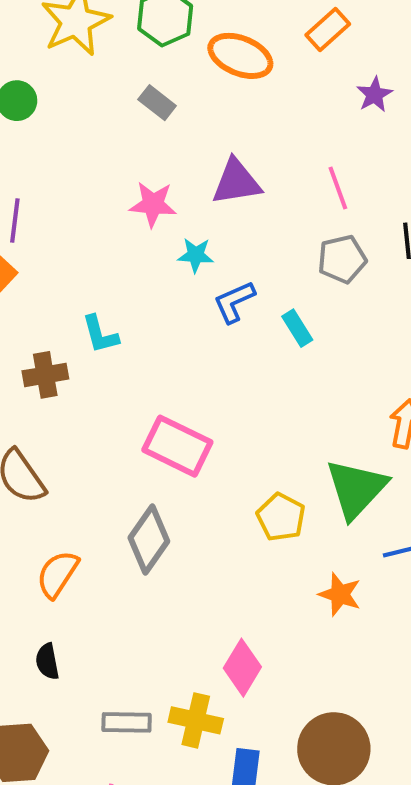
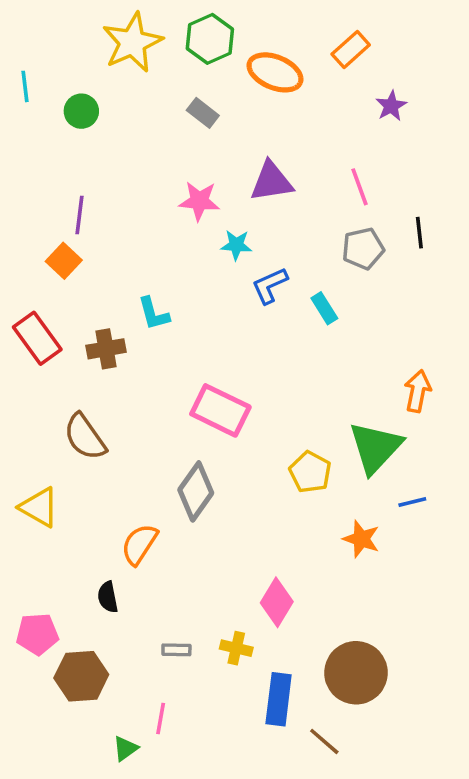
orange semicircle: (57, 574) -> (139, 544), moved
yellow cross: (196, 720) -> (236, 648), size x0.7
gray rectangle: (127, 722) -> (176, 650), size x0.7

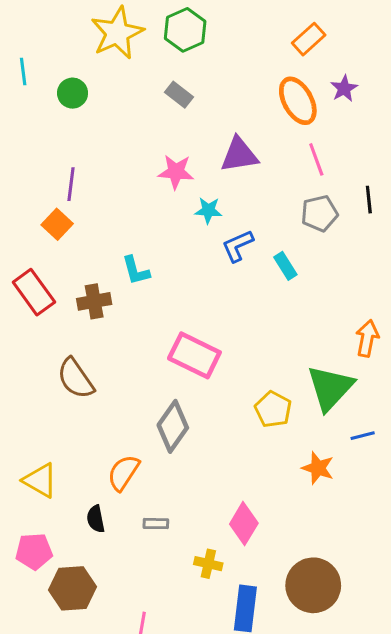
orange ellipse: (275, 72) -> (298, 101), moved, turned 39
yellow triangle: (39, 507) -> (40, 480), moved
gray rectangle: (176, 650) -> (156, 524), moved

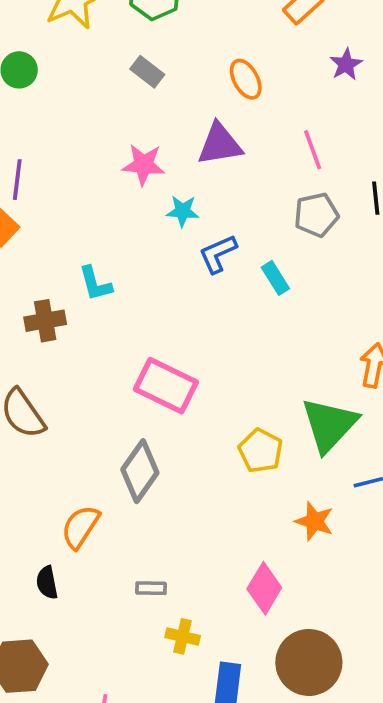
orange ellipse: (298, 101) -> (246, 79), moved, size x0.7
gray rectangle: (156, 524) -> (151, 588), moved
pink diamond: (244, 524) -> (264, 588), moved

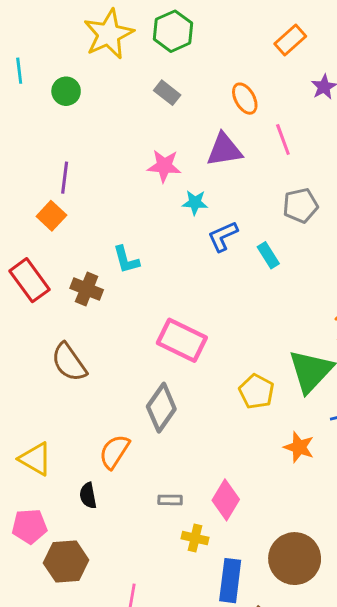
pink line: (313, 150) -> (283, 140), moved
brown cross: (45, 321) -> (87, 289), turned 32
pink diamond: (264, 588) -> (226, 500), moved

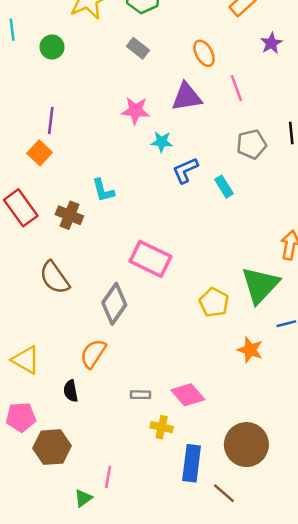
gray diamond: (161, 408) -> (114, 304), moved
pink diamond: (226, 500) -> (188, 395), turned -72

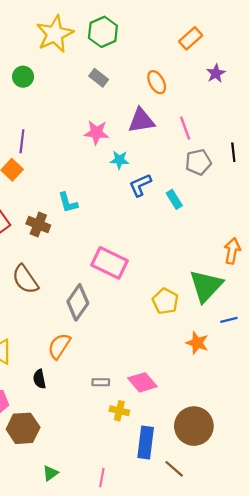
pink line: (236, 88) -> (185, 128), moved
pink line: (108, 477) -> (102, 478), moved

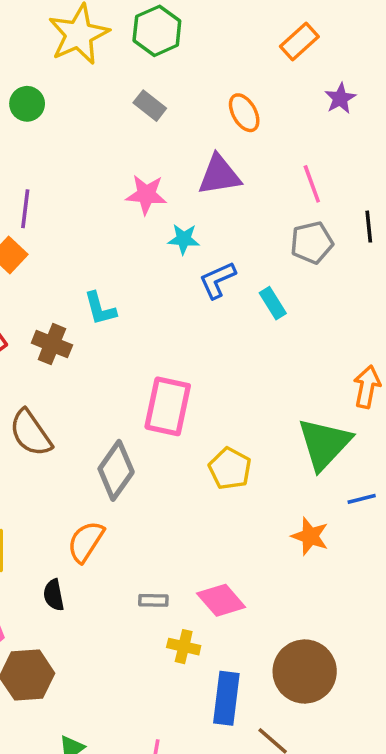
pink line: (185, 128) -> (312, 184), moved
pink rectangle: (110, 263) -> (168, 406), turned 76
yellow pentagon: (165, 301) -> (230, 469), moved

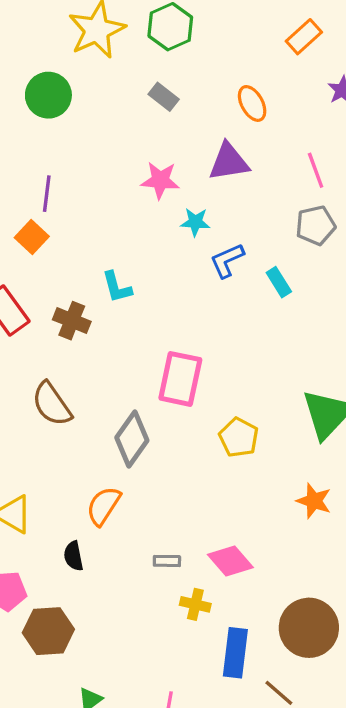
green circle: (27, 104) -> (48, 95), size x1.4

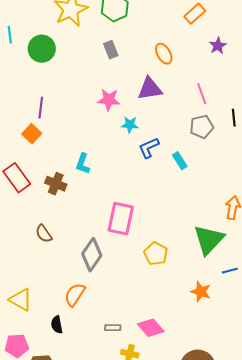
gray rectangle: (164, 97) -> (111, 50), turned 30
cyan L-shape: (117, 287) -> (83, 164), turned 35
brown semicircle: (52, 404) -> (44, 234), size x0.7

